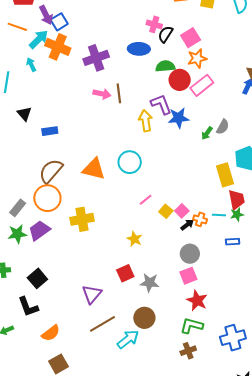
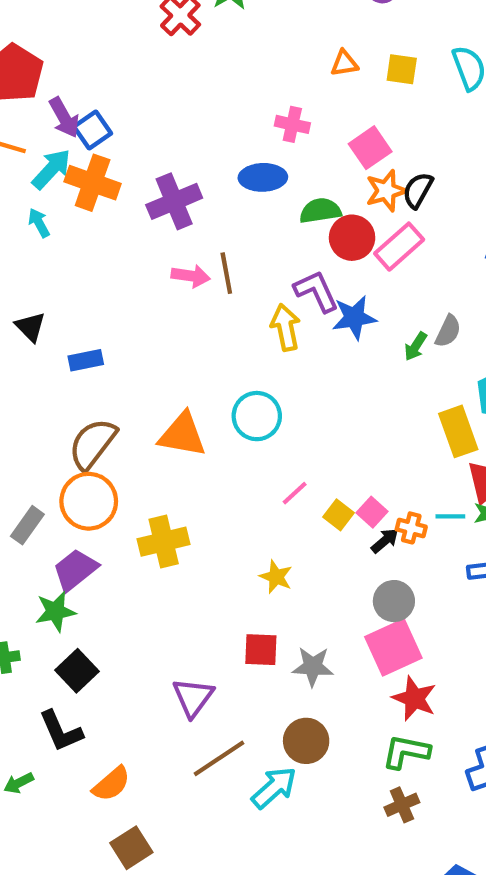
black semicircle: (165, 34) -> (418, 190), moved
green star: (17, 234) -> (55, 611), moved
red square: (125, 273) -> (261, 650), turned 30
pink square: (188, 276) -> (393, 647), size x1.5

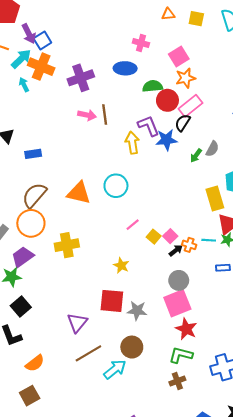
black semicircle: (418, 190) -> (183, 123), moved
cyan arrow: (39, 223) -> (24, 85), moved
red square: (261, 650) -> (112, 301), size x1.4
brown square: (131, 848) -> (30, 396), moved

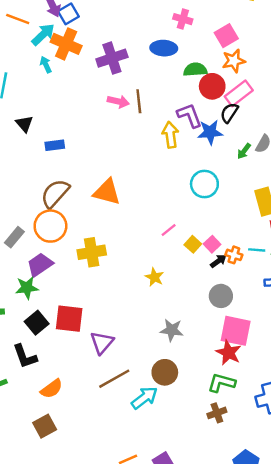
cyan circle: (116, 186) -> (204, 184), moved
red square: (112, 301) -> (69, 319), moved
pink square: (177, 303) -> (236, 331), moved, turned 32

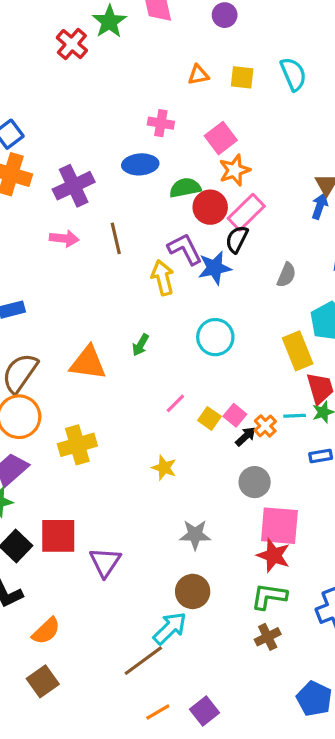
pink arrow: (118, 101) -> (64, 238), moved
green arrow: (244, 151) -> (141, 345), moved
orange cross: (234, 255) -> (265, 426), turned 35
brown line: (114, 379) -> (143, 661), moved

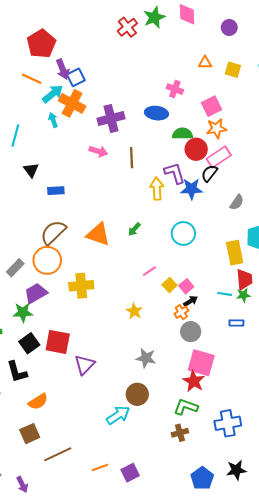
orange cross: (265, 426) -> (181, 312), moved
brown line: (143, 661) -> (58, 454), moved

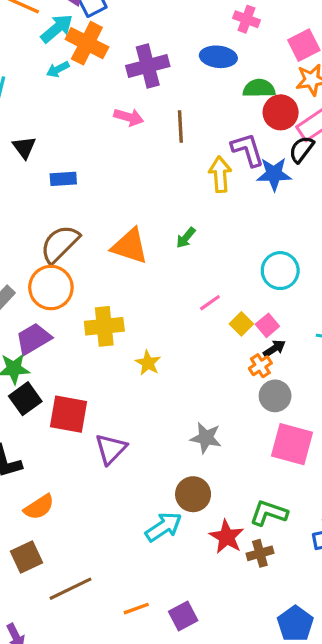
cyan arrow: (53, 120) -> (58, 69), turned -96
cyan circle: (183, 233) -> (280, 271), moved
yellow star: (134, 311) -> (148, 363), moved
black square: (29, 343) -> (25, 399), moved
red star: (194, 381) -> (227, 537), moved

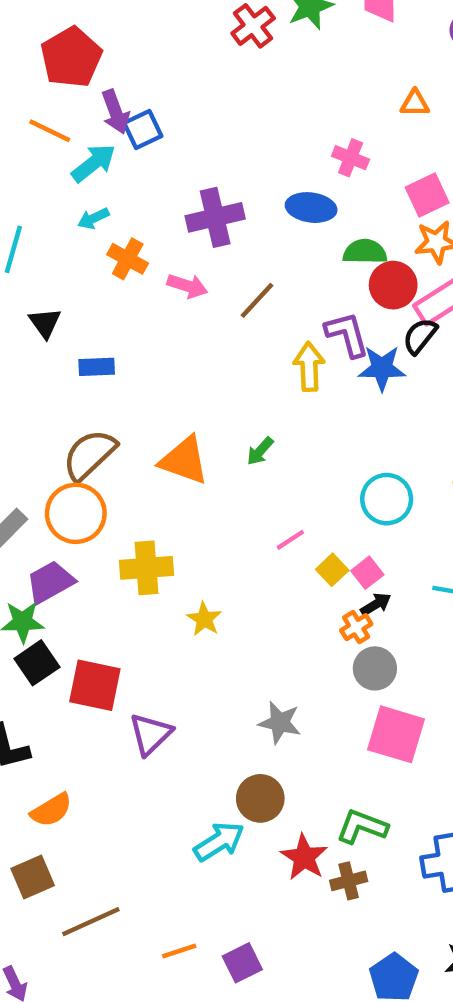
orange cross: (87, 43) -> (128, 259), moved, size x0.7
brown line: (180, 127) -> (257, 300), turned 44

